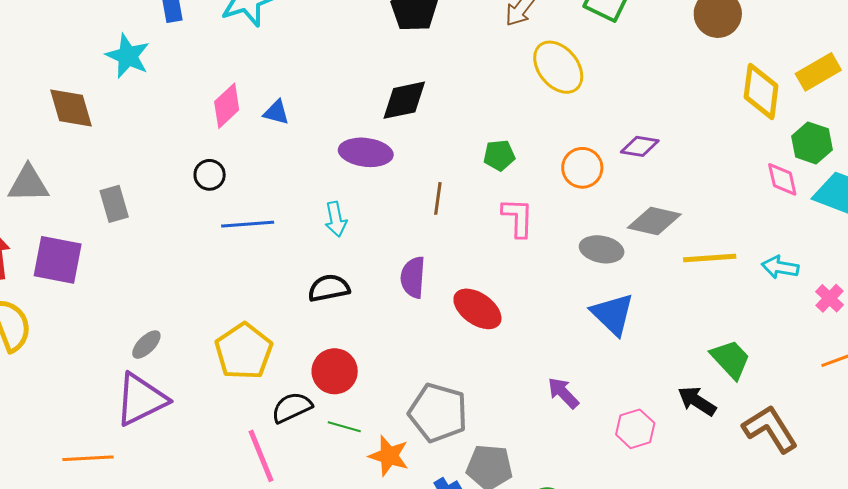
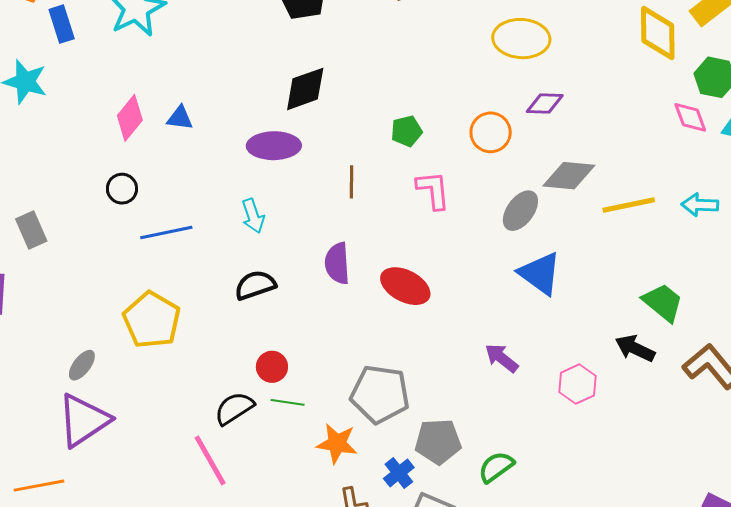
yellow ellipse: (558, 67) -> (521, 39), moved, turned -40
gray ellipse: (602, 249) -> (520, 211), turned -57
yellow pentagon: (244, 351) -> (152, 320), moved
red circle: (335, 371) -> (272, 367), size x0.7
green line: (344, 427) -> (288, 402), moved

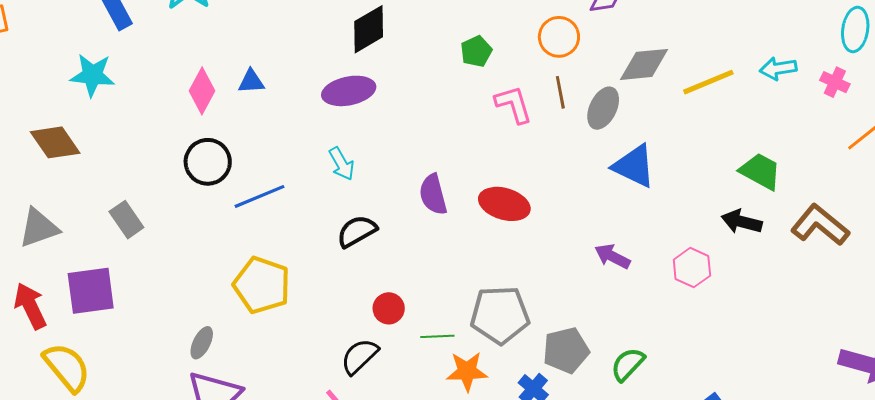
brown line: (351, 182) -> (560, 92), moved
black circle: (122, 189) -> (208, 162), size x1.5
green line: (288, 402) -> (437, 336), moved

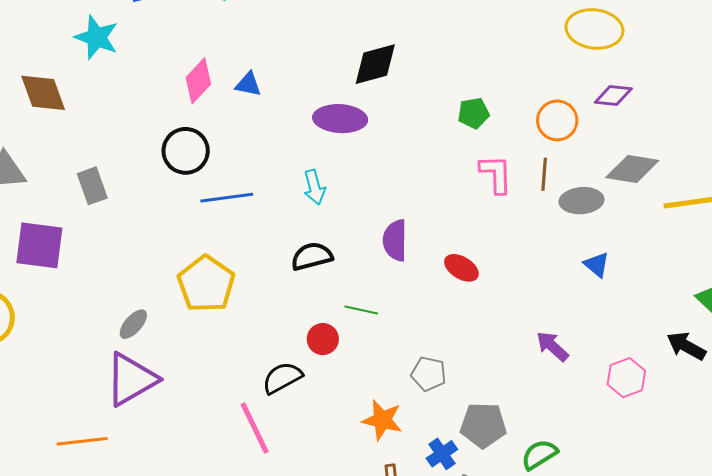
gray ellipse: (603, 108) -> (582, 201), turned 45
blue triangle: (634, 166) -> (597, 265), size x0.6
red ellipse: (504, 204) -> (461, 268), size x0.7
gray pentagon: (500, 315) -> (429, 374), size x0.6
green line: (437, 336) -> (361, 310), moved

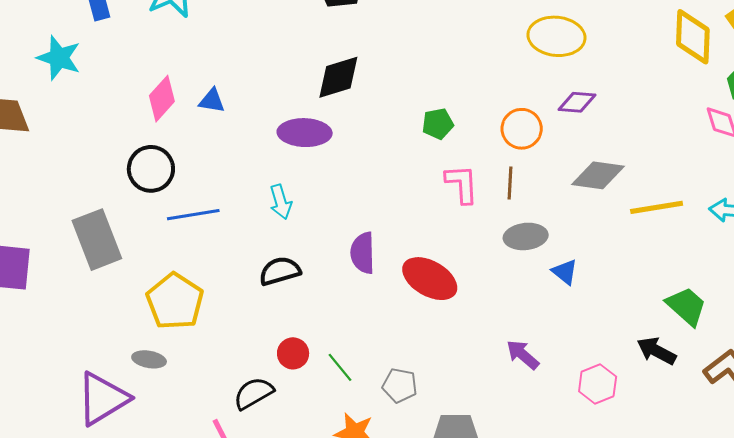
gray rectangle: (92, 186) -> (97, 240), moved, size x1.6
gray ellipse: (582, 201) -> (526, 236), moved
red ellipse: (461, 268) -> (430, 279), size x1.6
green line: (361, 310) -> (340, 367), moved, turned 40
gray ellipse: (133, 324) -> (149, 359), moved, turned 60

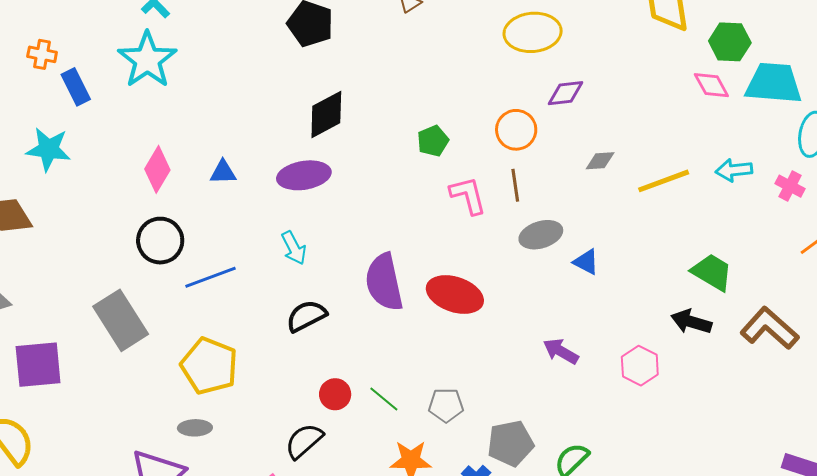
blue triangle: (212, 101) -> (223, 172), moved
gray diamond: (598, 175) -> (600, 161), size x0.6
purple semicircle: (363, 253) -> (384, 282), size x1.4

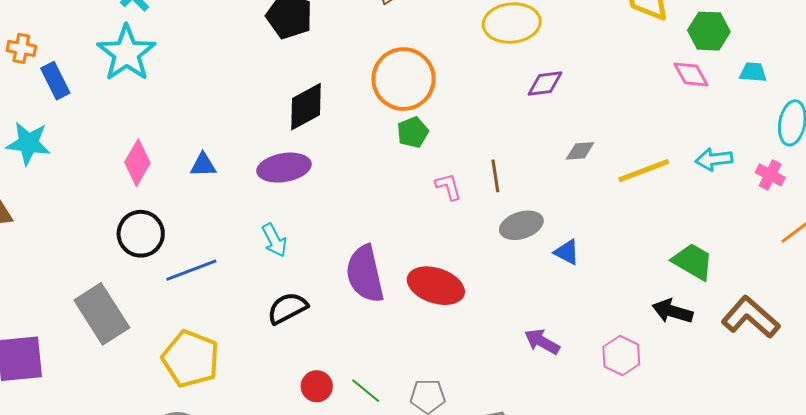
cyan trapezoid: (774, 83) -> (753, 72), size x0.5
orange circle: (516, 130) -> (403, 79), moved, size x1.5
pink L-shape: (468, 195) -> (448, 187), size x0.7

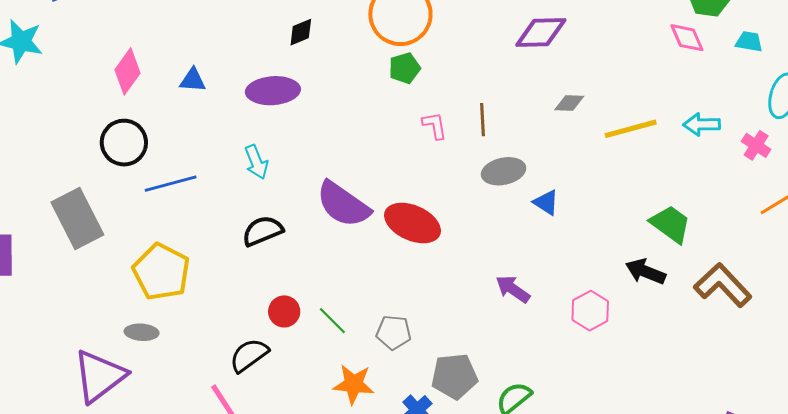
purple diamond: (545, 84) -> (541, 33), size x1.4
black diamond: (306, 107) -> (301, 32), size x0.6
purple semicircle: (365, 274) -> (343, 204), turned -48

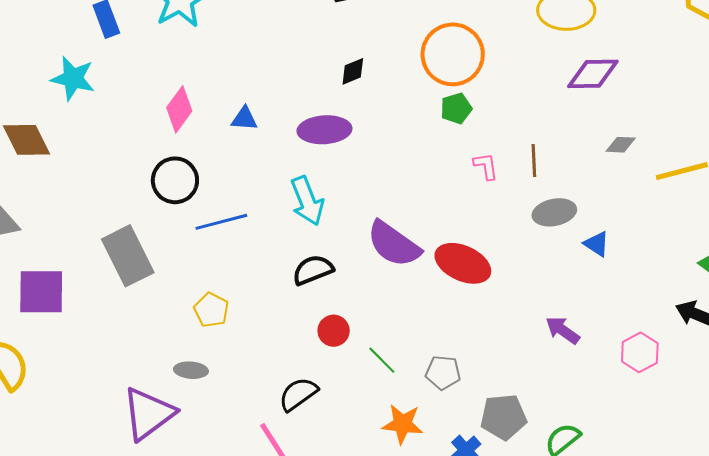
cyan arrow: (256, 162) -> (307, 201), size x1.4
yellow pentagon: (161, 272) -> (211, 310), size x0.6
red circle: (284, 311) -> (334, 331), moved

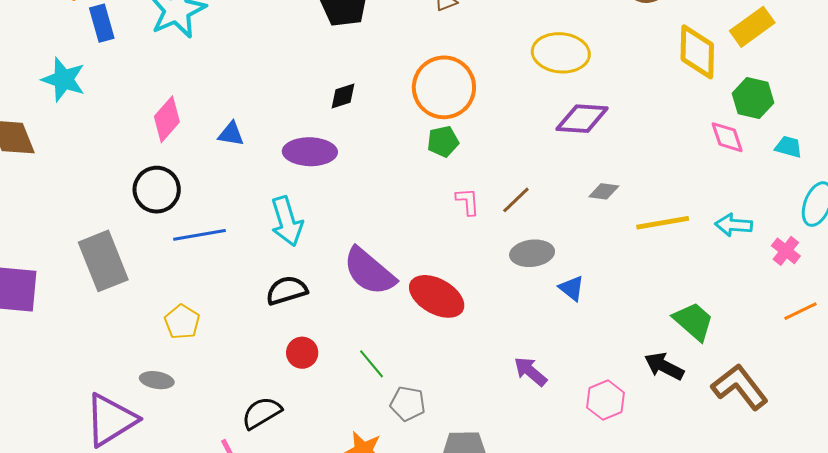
brown line: (534, 161) -> (516, 200), turned 44
green line: (382, 360) -> (372, 364), moved

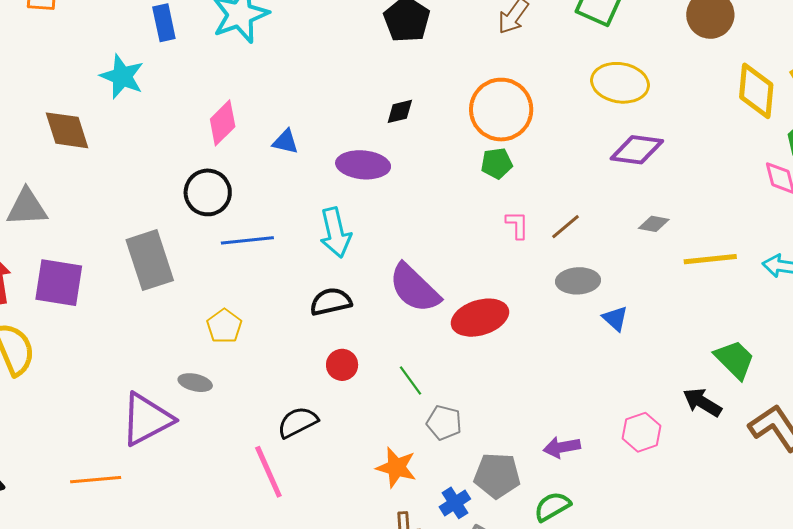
red ellipse: (437, 296) -> (480, 318), turned -50
purple arrow: (530, 371) -> (562, 447), moved, turned -54

